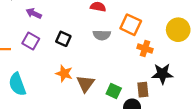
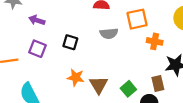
orange square: (131, 25) -> (137, 19), turned -30
green square: (114, 91) -> (128, 89), turned 32

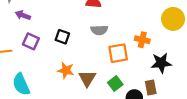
orange square: (137, 19) -> (118, 53), moved
purple arrow: (37, 20) -> (23, 15), moved
brown rectangle: (158, 84) -> (151, 88), moved

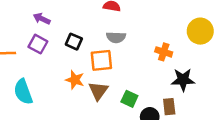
purple arrow: (23, 15) -> (42, 19), moved
orange square: (118, 53) -> (101, 60), moved
green square: (115, 83) -> (129, 99), turned -32

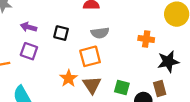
black square: (74, 42) -> (61, 33), moved
orange star: (75, 80) -> (69, 78), turned 30

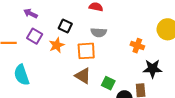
purple arrow: (29, 27) -> (31, 14), moved
orange star: (69, 78) -> (57, 45), moved
brown triangle: (92, 85) -> (83, 76), turned -36

